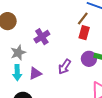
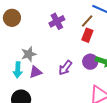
purple cross: (42, 37) -> (57, 21), moved
gray star: (18, 53) -> (29, 54), moved

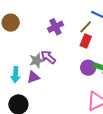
gray star: (29, 54) -> (37, 61), moved
purple arrow: (65, 68) -> (48, 57), moved, turned 91

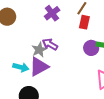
cyan arrow: (15, 75) -> (21, 67), turned -70
purple triangle: (33, 77) -> (39, 67), size x1.5

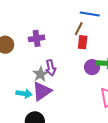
purple cross: (52, 13) -> (37, 38), moved, turned 35
purple arrow: (50, 44) -> (51, 68), turned -126

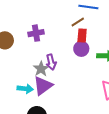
brown line: (79, 29) -> (78, 22), turned 32
purple circle: (92, 67) -> (81, 49), moved

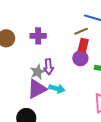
cyan arrow: (25, 89) -> (57, 89), moved

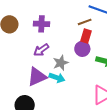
purple arrow: (49, 67) -> (41, 50), moved, turned 56
gray star: (38, 72) -> (61, 63), moved

